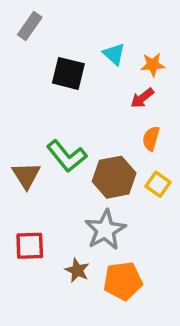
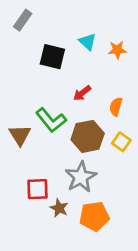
red arrow: (142, 98) -> (82, 93), moved
red square: (30, 246) -> (37, 189), moved

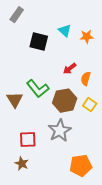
red arrow: (82, 93) -> (70, 69), moved
brown star: (59, 208) -> (22, 164), moved
orange pentagon: (94, 216) -> (81, 166), moved

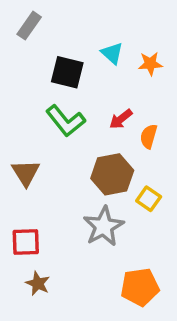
green L-shape: (38, 89) -> (65, 121), moved
yellow square: (90, 105) -> (149, 199), moved
red square: (28, 140) -> (26, 242), moved

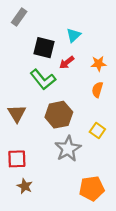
cyan triangle: (112, 53) -> (74, 35), turned 35
orange star: (150, 64) -> (99, 64), moved
red arrow: (121, 119) -> (67, 62), moved
brown hexagon: (112, 174) -> (59, 115), moved

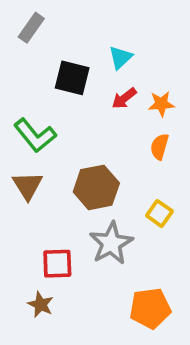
red arrow: (67, 62) -> (124, 98), moved
green L-shape: (43, 79) -> (35, 135), moved
red square: (17, 159) -> (57, 264), moved

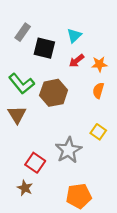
gray rectangle: (31, 28) -> (23, 32), moved
brown hexagon: (96, 187) -> (54, 93), moved
red square: (57, 264) -> (35, 163), turned 36
orange pentagon: (150, 308) -> (79, 196), moved

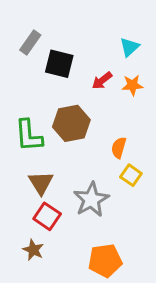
cyan triangle: (74, 36) -> (129, 47), moved
green L-shape: (21, 84) -> (29, 135), moved, turned 35
orange semicircle: (98, 91) -> (119, 148), moved
brown triangle: (17, 115) -> (41, 183), moved

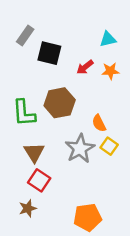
cyan triangle: (129, 47) -> (108, 39), turned 30
orange semicircle: (119, 148) -> (99, 123), turned -42
gray star: (91, 200) -> (80, 149), moved
brown star: (33, 250) -> (28, 208), turned 30

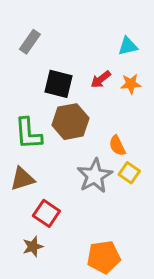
black square: (49, 53) -> (58, 84), moved
brown triangle: (34, 152) -> (22, 179), moved, turned 45

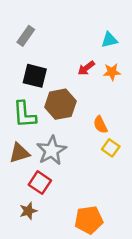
black square: (58, 84) -> (35, 76), moved
gray star: (95, 176) -> (51, 150), moved

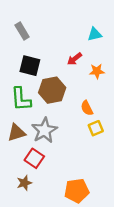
gray rectangle: (26, 36) -> (22, 31), turned -66
orange star: (112, 72) -> (97, 71), moved
yellow square: (111, 148) -> (96, 128), turned 32

